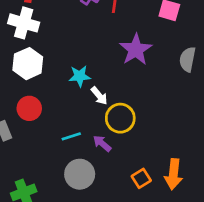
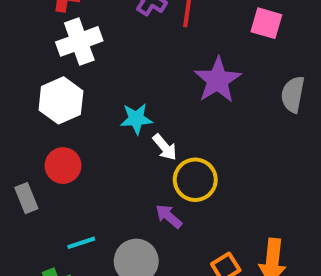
white cross: (24, 23) -> (79, 41), moved, turned -36
cyan line: (71, 136) -> (81, 243), moved

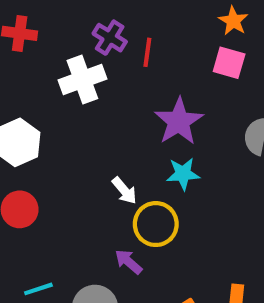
white cross: (79, 41) -> (82, 80), moved
cyan star: (136, 119) -> (183, 174), moved

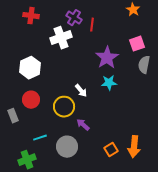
pink square: (229, 63) -> (137, 44), moved, turned -35
yellow circle: (156, 224) -> (64, 107), moved

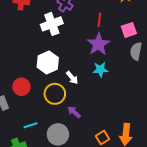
red line: (92, 25) -> (99, 20), moved
white hexagon: (30, 68) -> (48, 62), moved

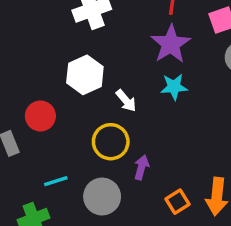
yellow circle: (55, 94) -> (111, 142), moved
purple arrow: (74, 112) -> (141, 167), moved, turned 64

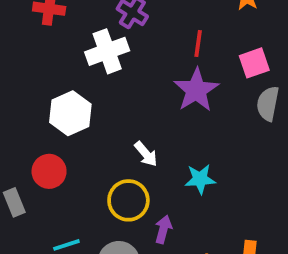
white hexagon: (85, 75) -> (70, 113), moved
cyan star: (174, 87) -> (200, 179), moved

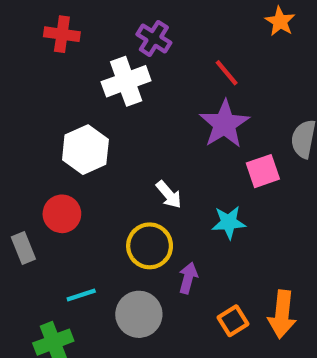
red line: (198, 44) -> (227, 73), turned -48
pink square: (254, 63) -> (263, 171), moved

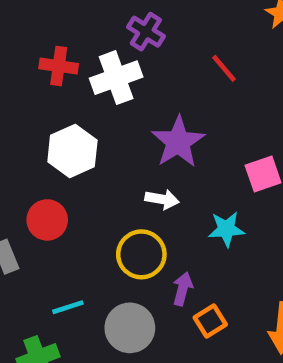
red cross: (62, 34) -> (59, 66), moved
purple star: (224, 124) -> (178, 142), moved
white arrow: (169, 195) -> (162, 199), turned -40
orange square: (233, 321) -> (210, 321), moved

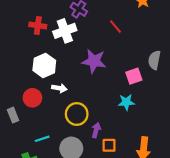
purple star: (178, 142) -> (94, 61), turned -30
white arrow: (162, 199) -> (59, 88), moved
cyan star: (226, 229) -> (126, 102), moved
orange square: (210, 321) -> (109, 145), turned 32

